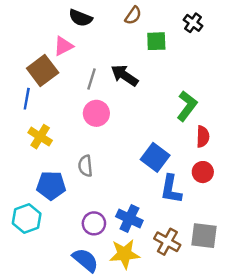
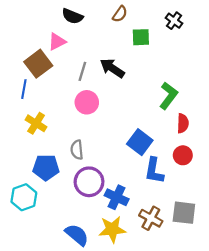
purple circle: (94, 223) -> (89, 182), moved, size x1.4

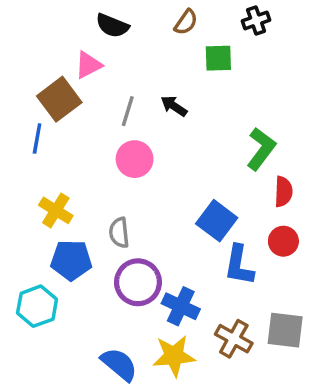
black cross: (174, 21) -> (256, 20), moved, turned 35
black arrow: (112, 68) -> (174, 106), size x0.7
yellow cross: (36, 123) -> (56, 210), moved

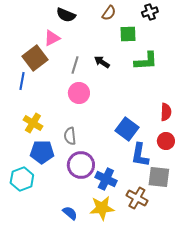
green L-shape: (261, 149) -> (146, 61), moved, turned 50
gray square: (285, 330) -> (159, 177), moved
blue semicircle: (119, 364) -> (70, 213), size x0.7

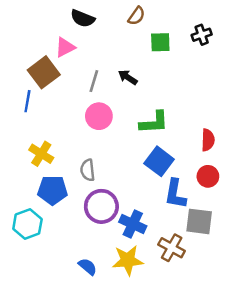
black cross: (150, 12) -> (202, 35), moved
green L-shape: (146, 61) -> (154, 122), moved

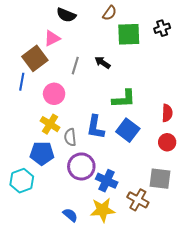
green square: (160, 42) -> (129, 34), size x1.4
pink circle: (99, 116) -> (54, 94), moved
yellow cross: (41, 154) -> (50, 124), moved
blue L-shape: (175, 194) -> (95, 127), moved

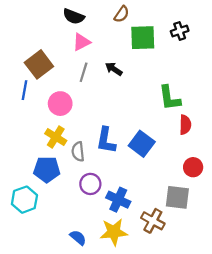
pink triangle: (52, 38) -> (81, 42), moved
green L-shape: (124, 99) -> (170, 98), moved, turned 85
red circle: (167, 142) -> (193, 167), moved
purple circle: (81, 166) -> (90, 184), size x0.7

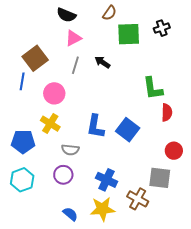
gray semicircle: (78, 152) -> (70, 150), moved, turned -78
blue pentagon: (47, 169) -> (23, 142), moved
purple circle: (90, 184) -> (63, 175), moved

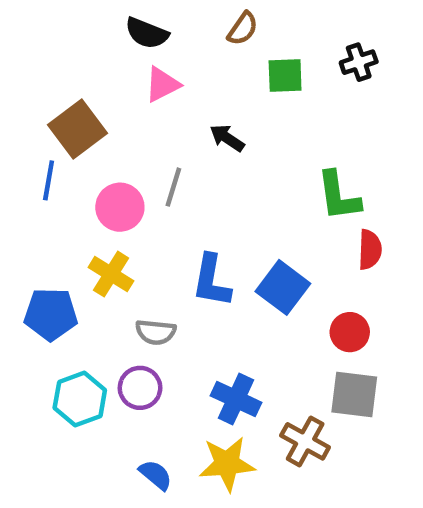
green square: (129, 34) -> (285, 76), size x0.7
gray line: (75, 65) -> (173, 187), moved
red circle: (174, 151) -> (350, 332), moved
cyan hexagon: (22, 180) -> (80, 399), moved

